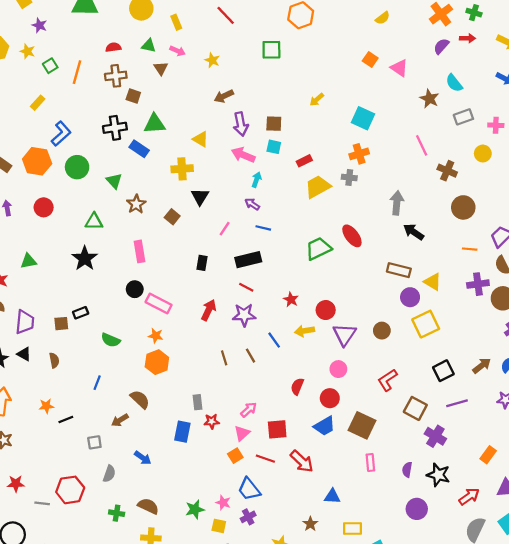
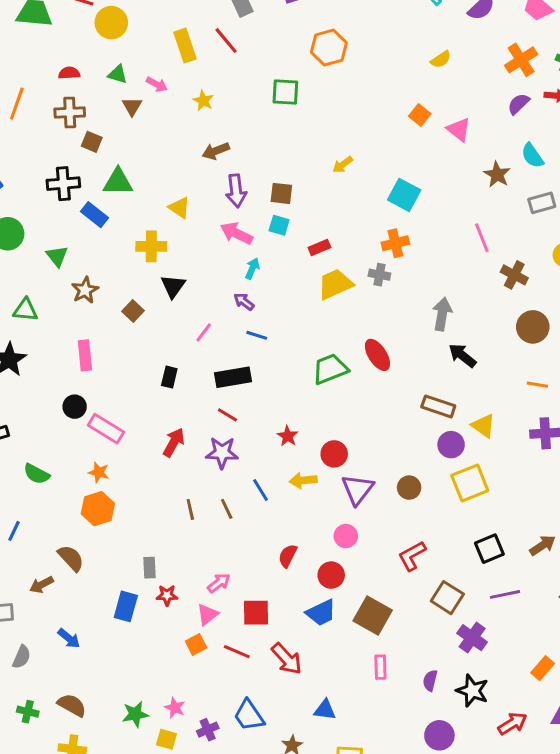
yellow rectangle: (176, 22) -> (185, 46), moved, size x1.5
blue trapezoid: (249, 489) -> (249, 716), moved

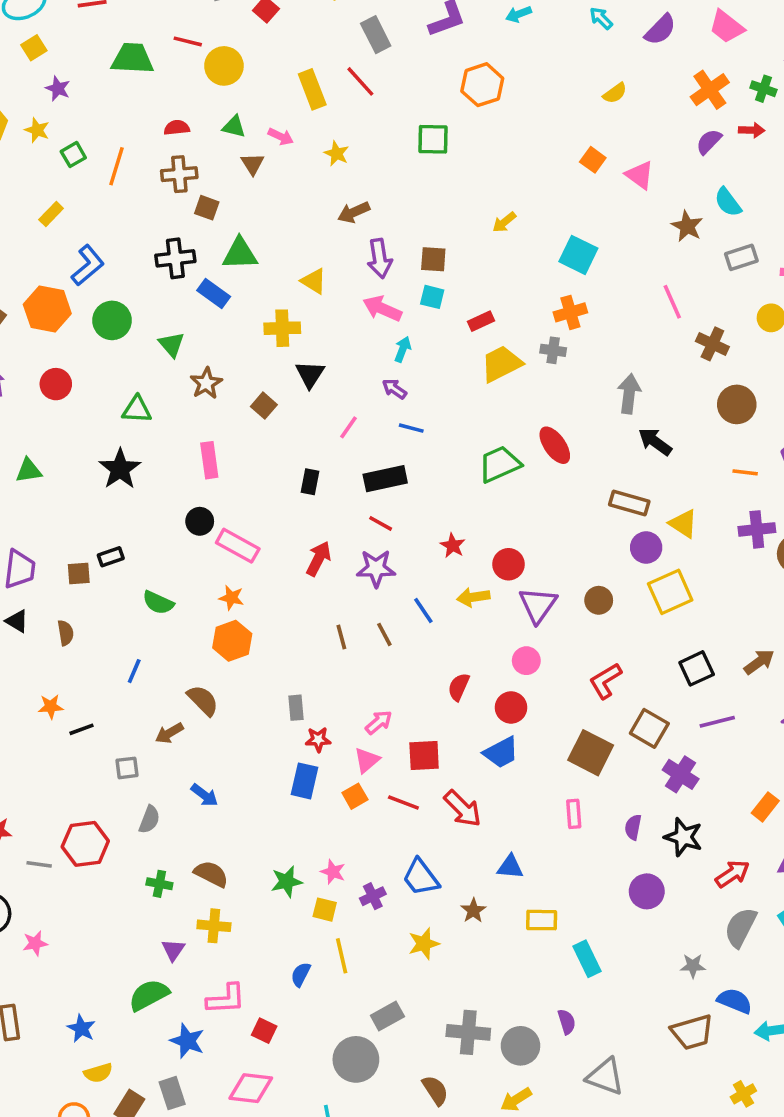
blue rectangle: (126, 606) -> (305, 781), moved
brown square: (373, 615) -> (591, 753), moved

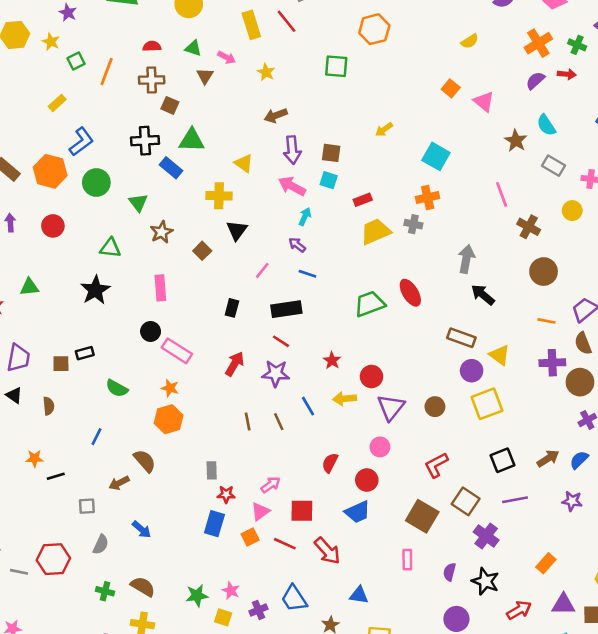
gray rectangle: (741, 257) -> (554, 166), turned 45

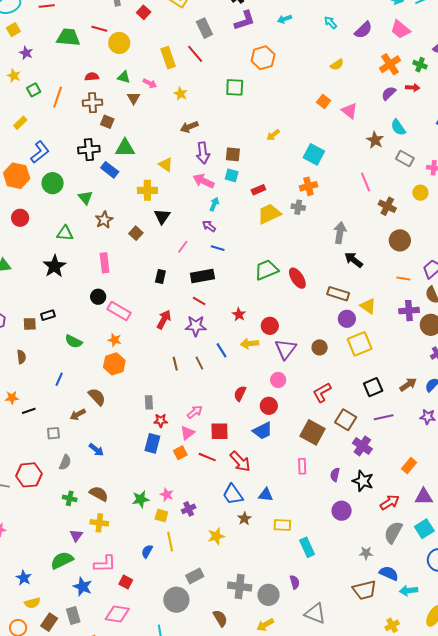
red ellipse: (410, 293) -> (297, 278), moved
blue trapezoid: (294, 599) -> (233, 494), moved

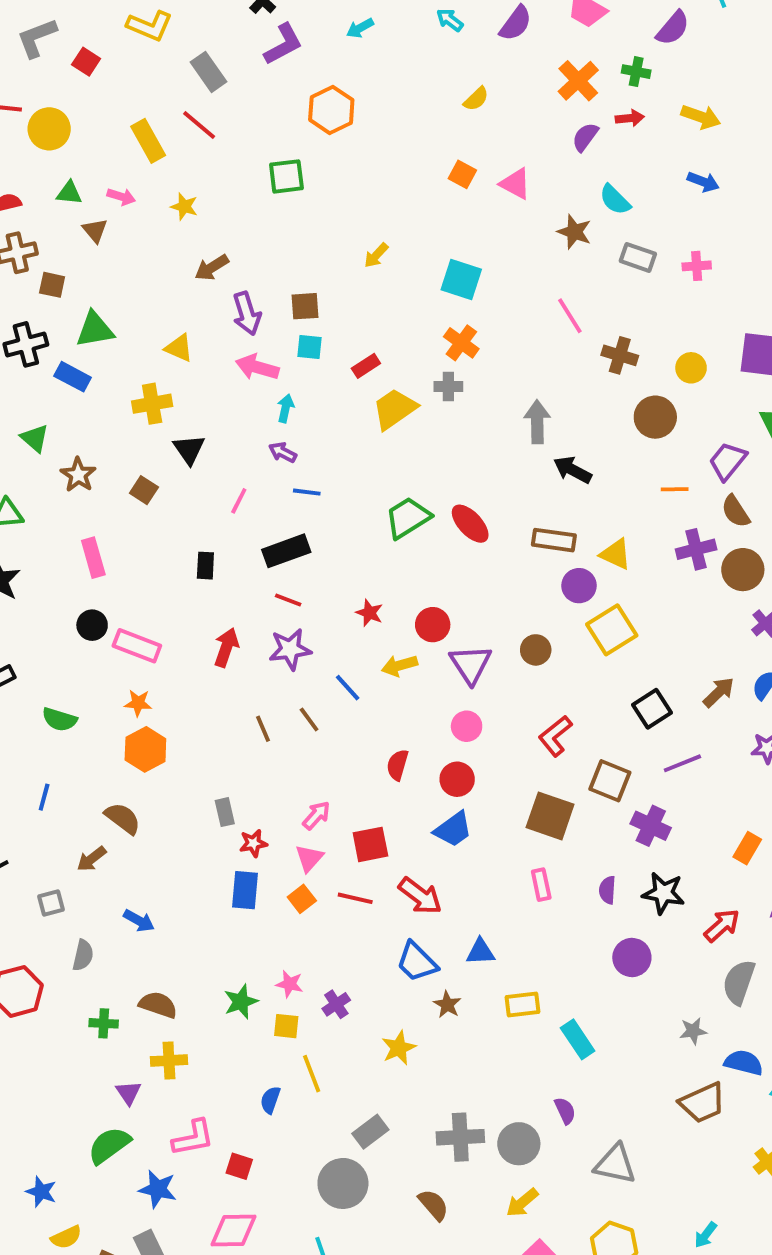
orange cross: (308, 186) -> (461, 343), turned -30
yellow circle: (420, 193) -> (691, 368), moved

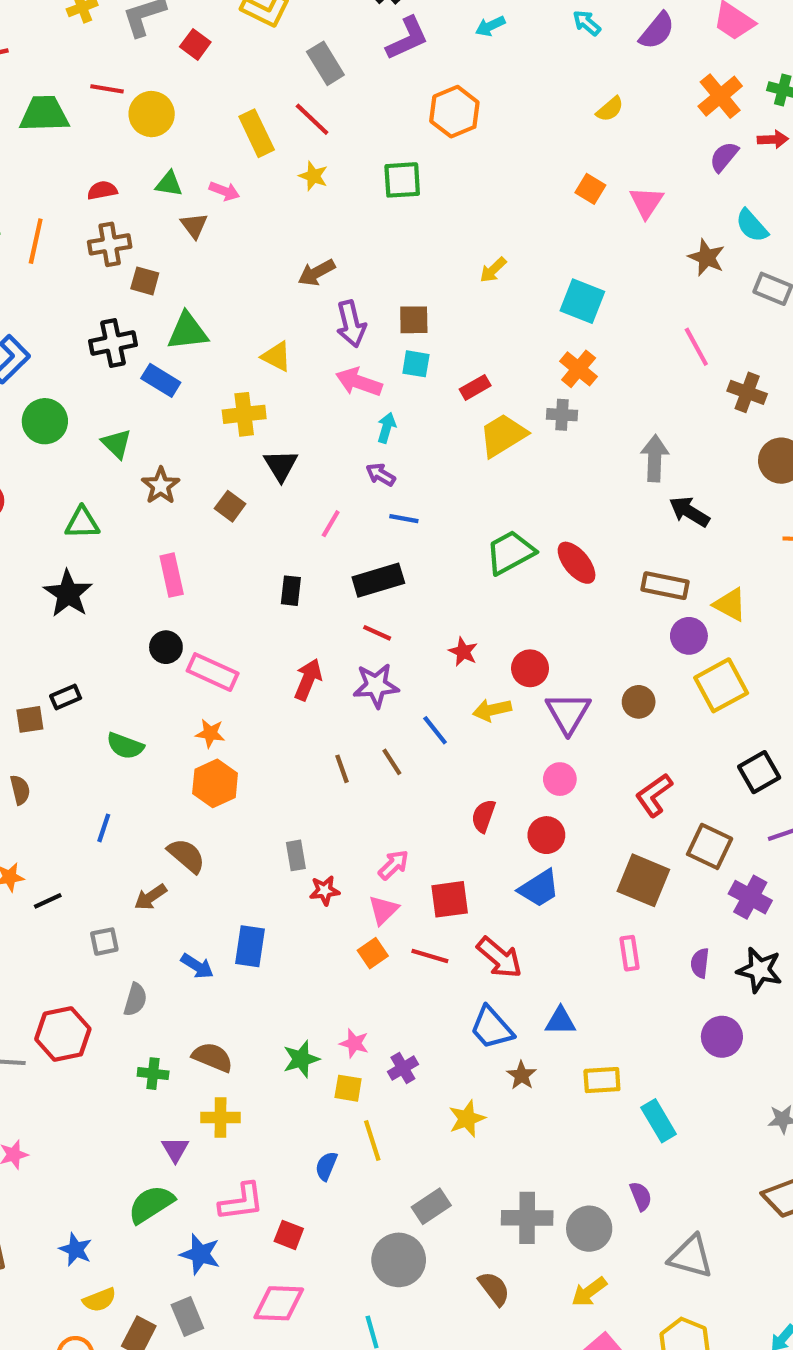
pink triangle: (515, 184) -> (646, 202), turned 32
yellow star: (184, 207) -> (313, 176), moved
blue rectangle: (245, 890) -> (250, 946), moved

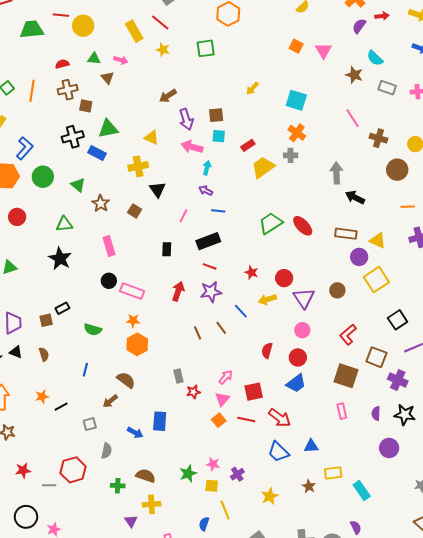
brown star: (522, 1075) -> (309, 486), moved

